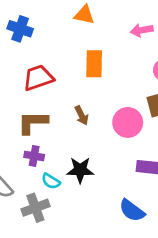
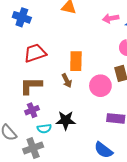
orange rectangle: (94, 64) -> (76, 61), moved
purple cross: (34, 156) -> (32, 110), turned -32
cyan semicircle: (51, 181) -> (44, 129), turned -40

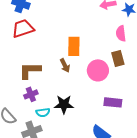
red trapezoid: (35, 53) -> (23, 28), moved

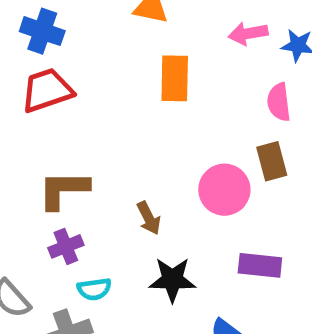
orange rectangle: (74, 46) -> (175, 78), moved
brown arrow: (65, 65) -> (149, 218), moved
black star: (64, 104) -> (172, 280), moved

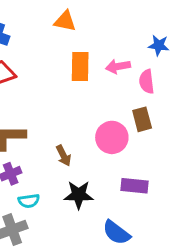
pink arrow: (248, 33) -> (118, 66), moved

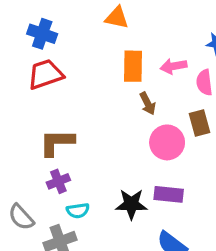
brown arrow: (64, 156) -> (148, 104), moved
purple rectangle: (135, 186) -> (169, 194), moved

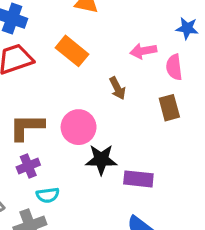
orange rectangle: (133, 66) -> (72, 51), moved, turned -52
pink circle: (167, 142) -> (79, 127), moved
black star: (131, 204) -> (101, 160), moved

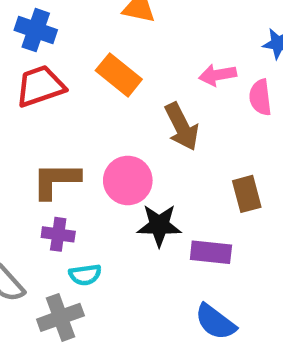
brown arrow: (117, 88) -> (182, 127), size x1.5
brown rectangle: (169, 108) -> (247, 194), moved
purple cross: (28, 166) -> (58, 234), turned 30

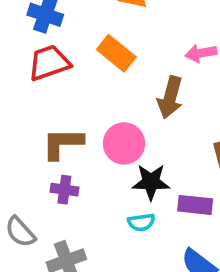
brown arrow: (182, 127) -> (170, 97), turned 42
cyan semicircle: (85, 275) -> (141, 222), moved

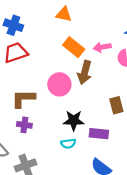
orange rectangle: (116, 53) -> (74, 47), moved
pink circle: (124, 143) -> (59, 84), moved

